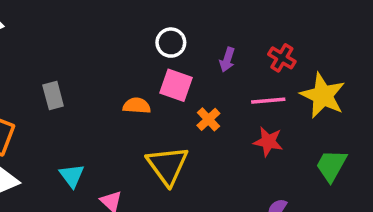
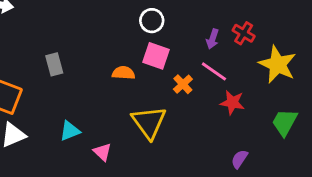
purple arrow: (227, 60) -> (213, 39), moved
pink line: (268, 101) -> (214, 71), moved, turned 40
cyan triangle: (72, 176) -> (70, 131), turned 45

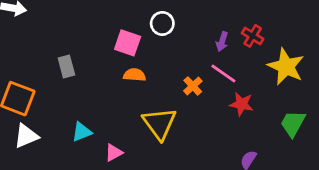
pink square: (156, 56) -> (128, 43), moved
pink triangle: (102, 152) -> (114, 153), turned 48

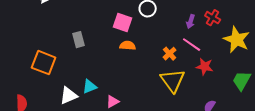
yellow triangle: (160, 124) -> (173, 81), moved
white triangle: (26, 136) -> (69, 96), moved

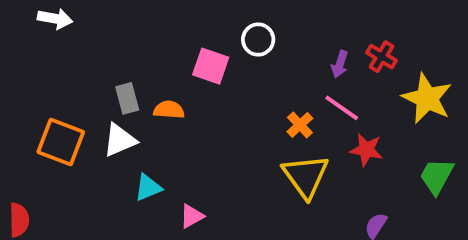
orange semicircle: (128, 46) -> (169, 110), moved
white triangle: (69, 96) -> (120, 140), moved

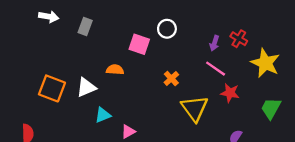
gray rectangle: (127, 98) -> (85, 27), moved, turned 35
orange cross: (300, 125) -> (171, 78), moved

